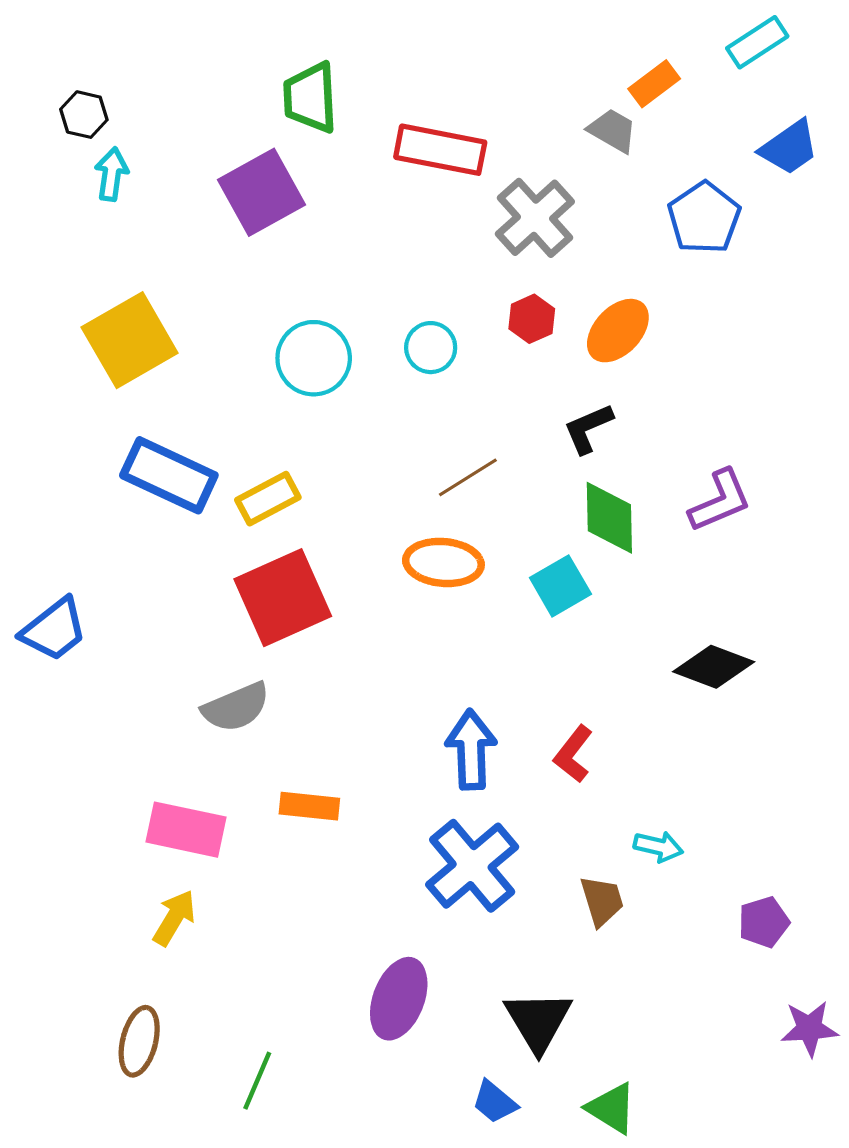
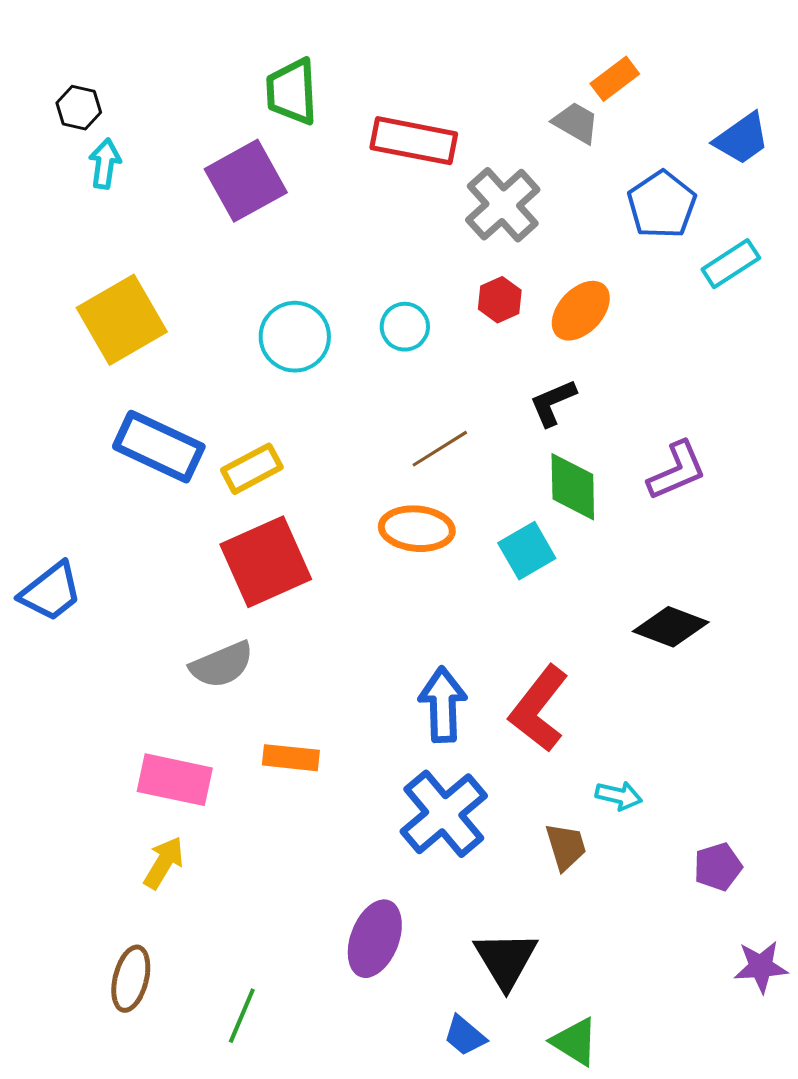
cyan rectangle: (757, 42) -> (731, 264), moved
red L-shape: (573, 754) -> (539, 709), size x1.6

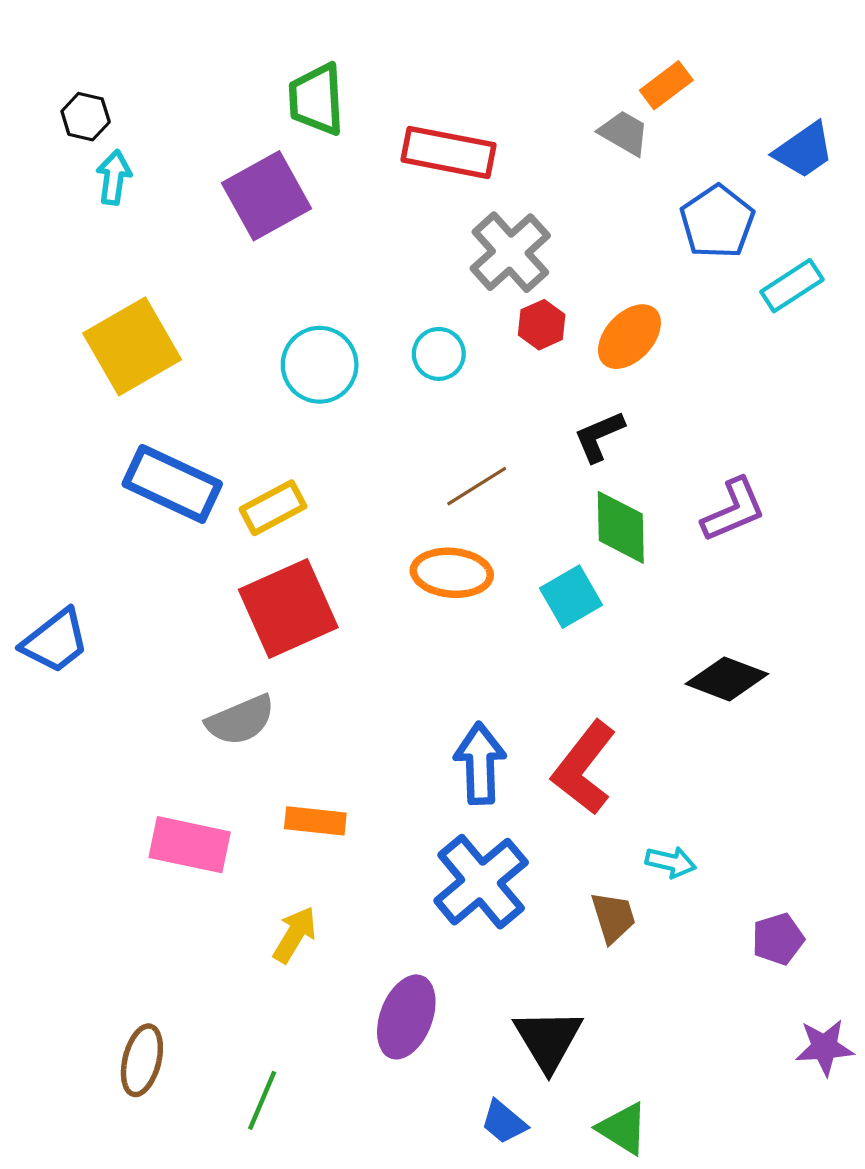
gray cross: (503, 205) -> (510, 252), moved
yellow arrow: (164, 863) -> (295, 935), moved

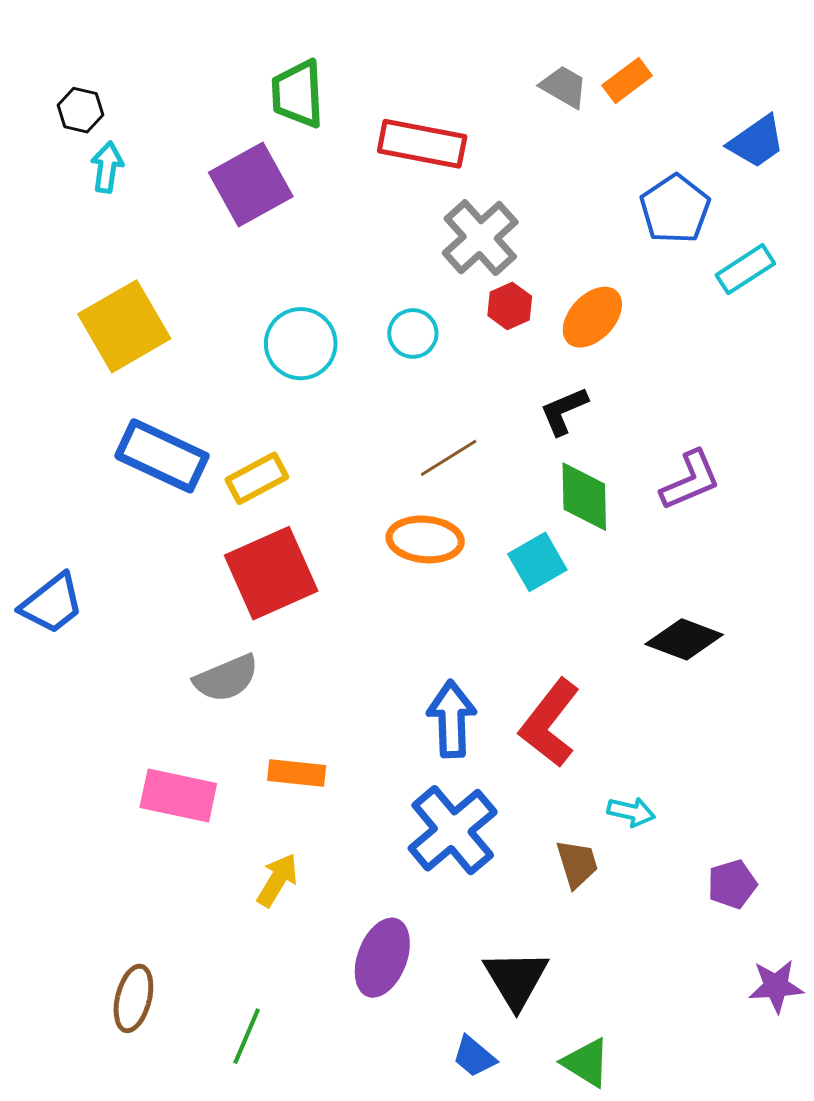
gray trapezoid: (624, 133) -> (564, 87), moved

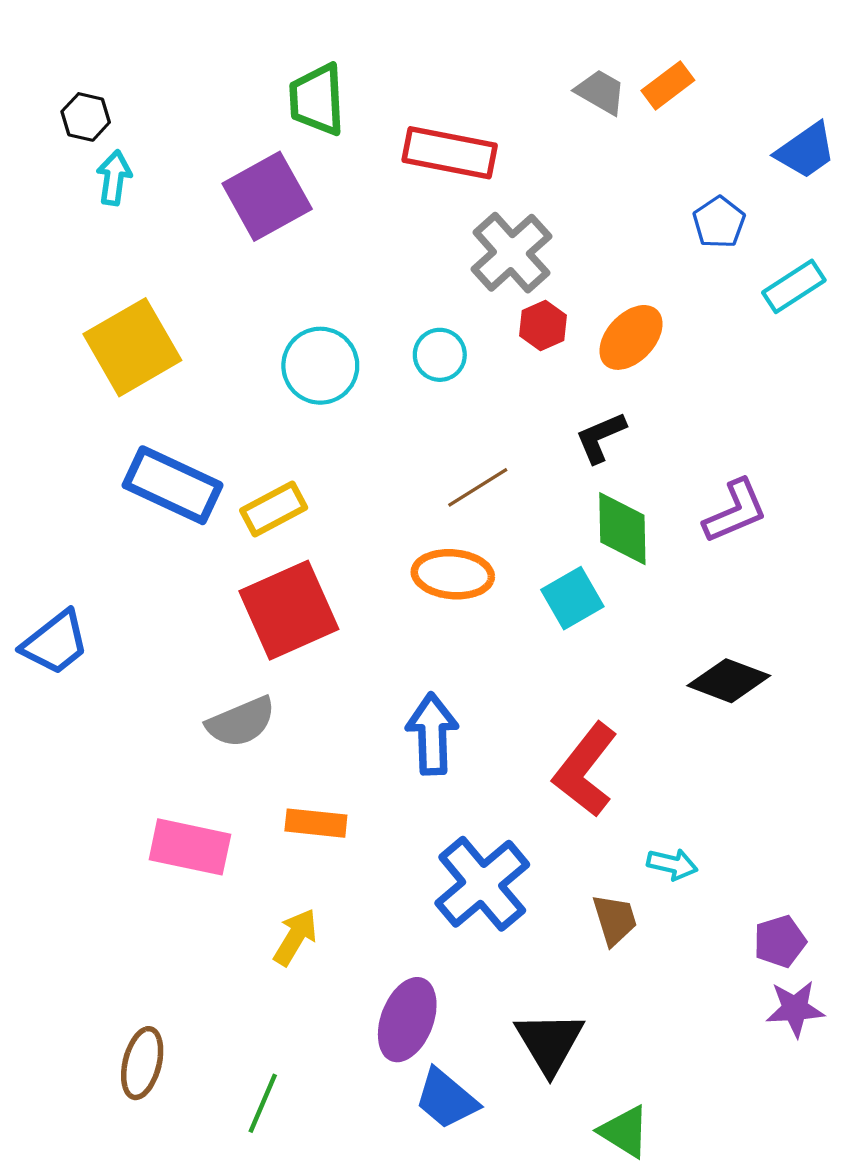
blue pentagon: (675, 209) -> (719, 222), size x0.7
blue arrow: (452, 719) -> (432, 734), moved
purple star: (776, 986) -> (795, 1009), moved
blue trapezoid: (474, 1057) -> (446, 1099), moved, size x1.4

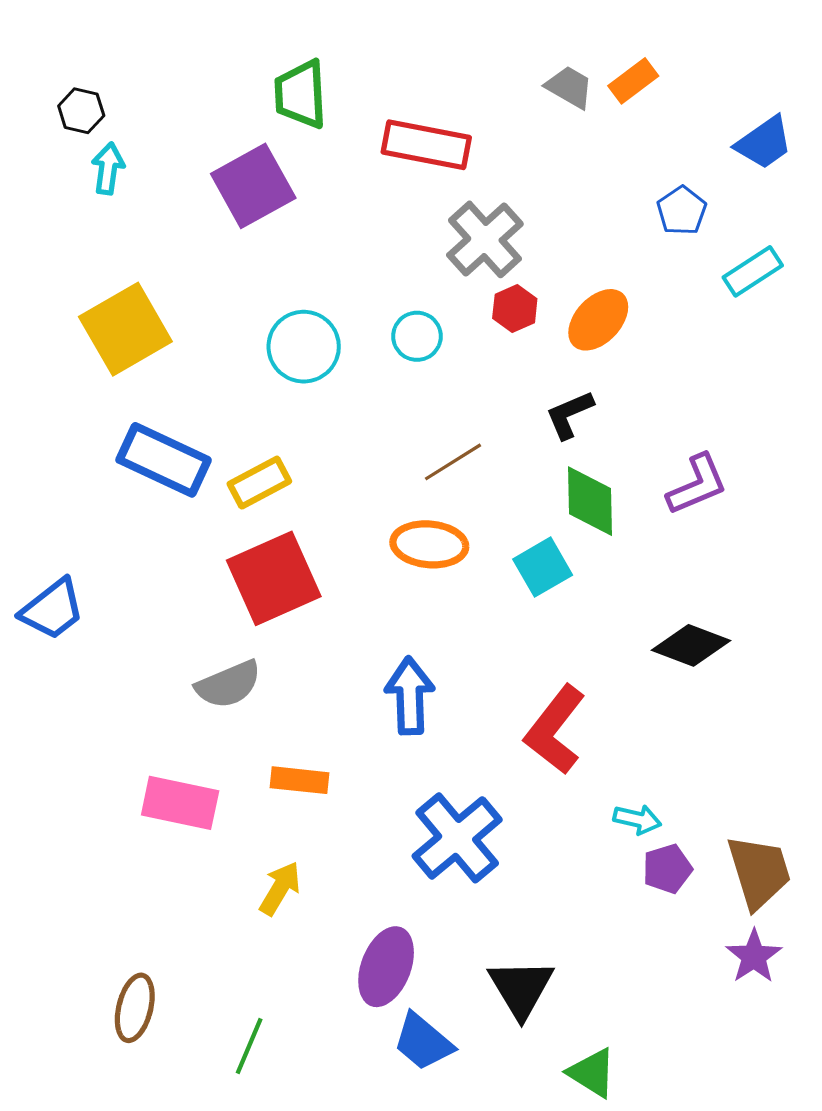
brown trapezoid: (615, 920) -> (759, 872), moved, size x1.5
purple pentagon: (780, 941) -> (667, 869), moved
purple star: (795, 1009) -> (754, 956), turned -30

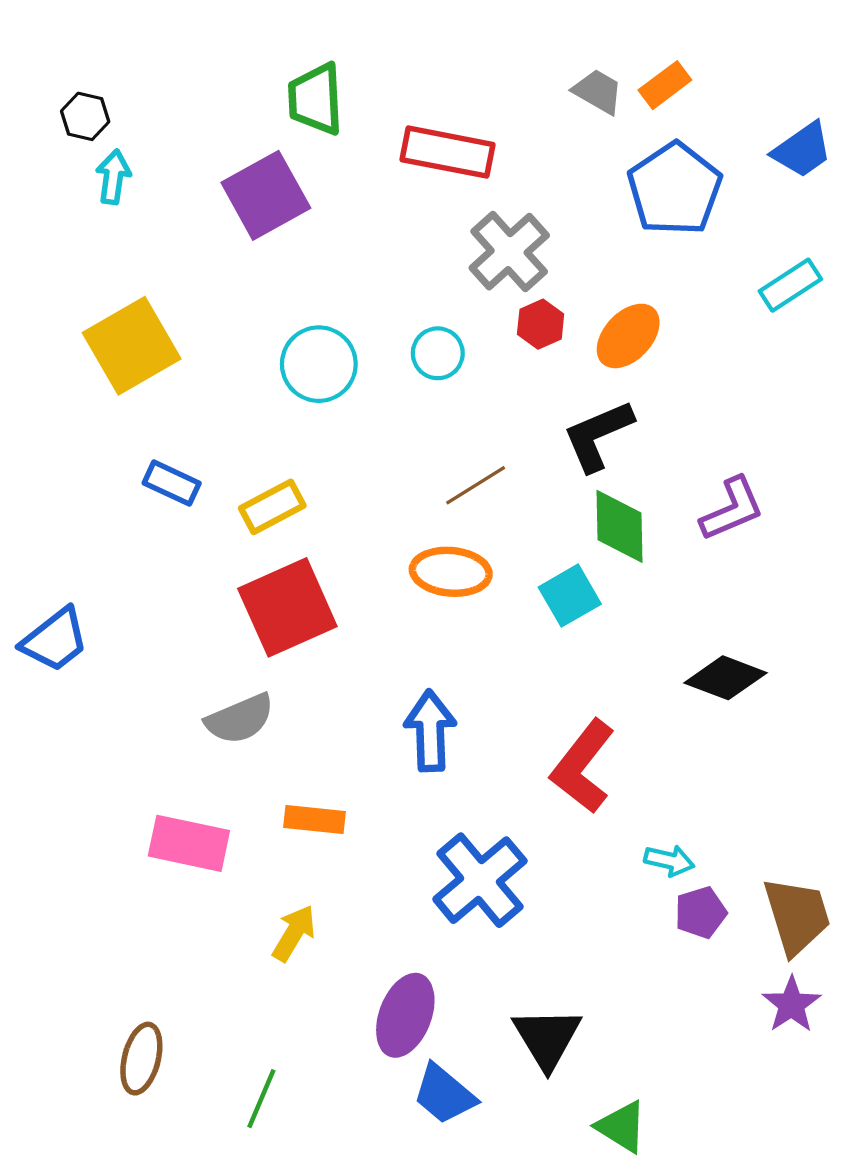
blue pentagon: (682, 211) -> (675, 189), moved, size x1.8
black L-shape: (569, 415) -> (598, 436), size x1.4
blue rectangle: (164, 460) -> (172, 483), size x0.6

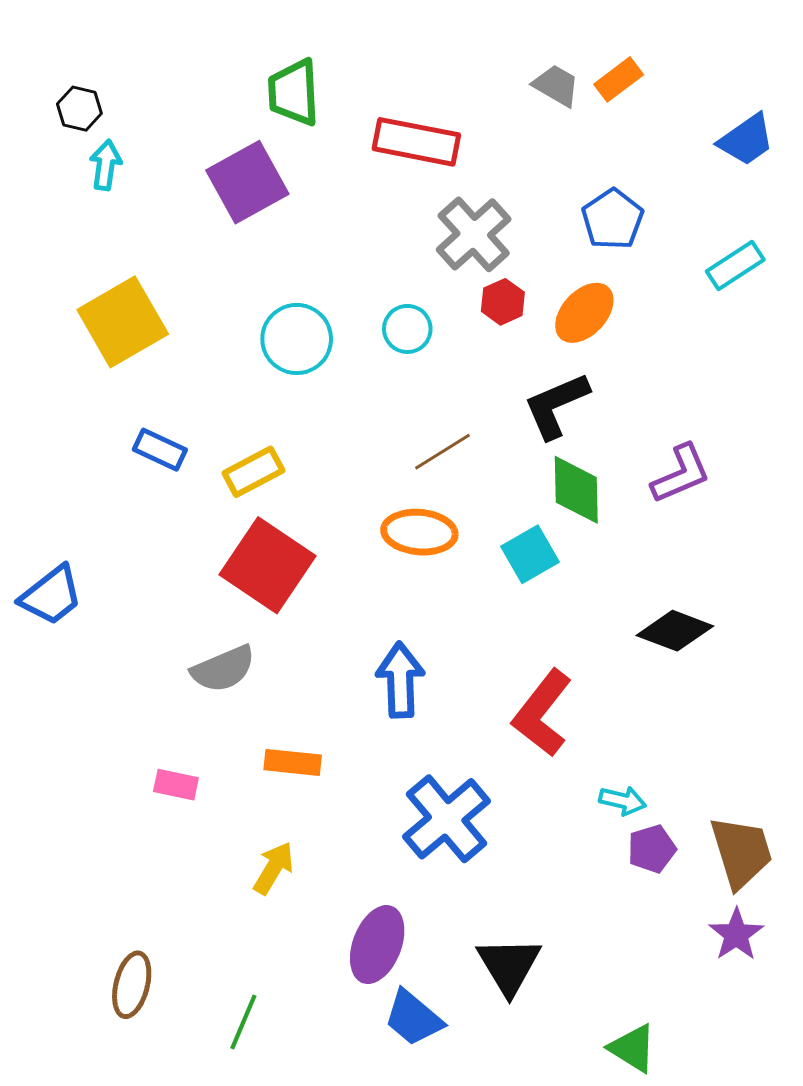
blue pentagon: (675, 189) -> (613, 219), moved, size x0.7
red square: (287, 607) -> (268, 565), turned -32
pink rectangle: (189, 843) -> (176, 785), size x0.6
green triangle: (622, 1127) -> (633, 1048), moved

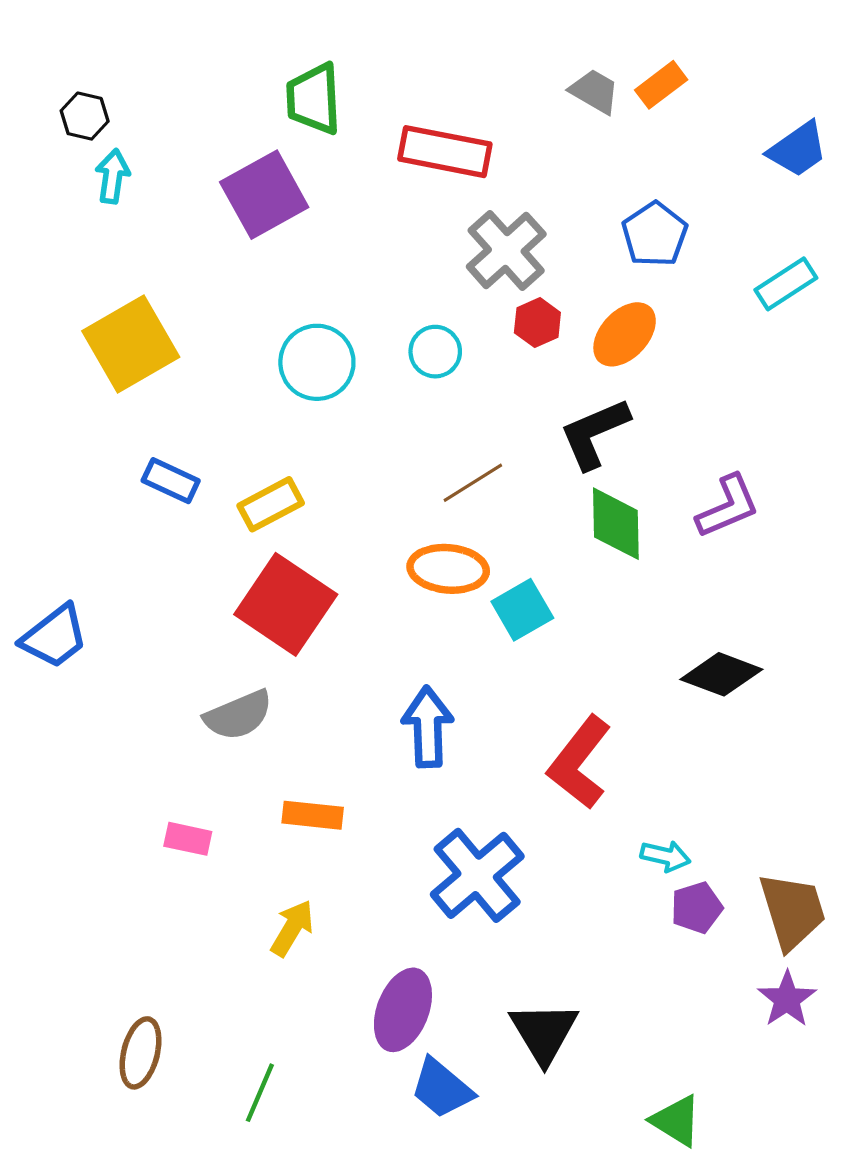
cyan square: (530, 554) -> (522, 610), moved

